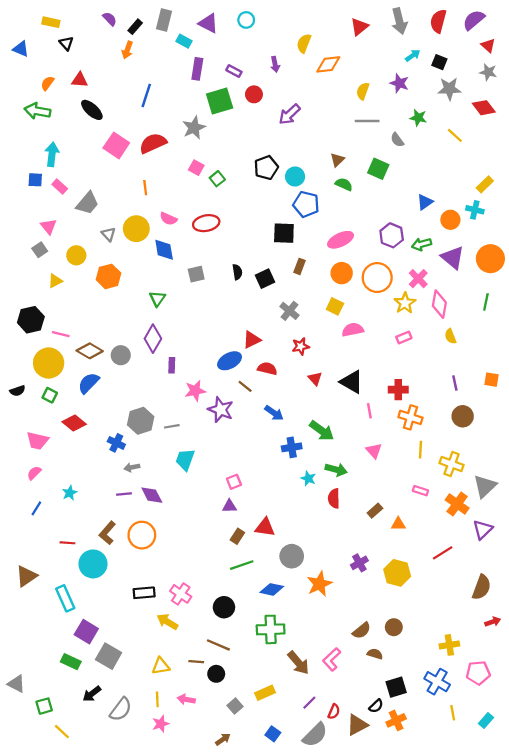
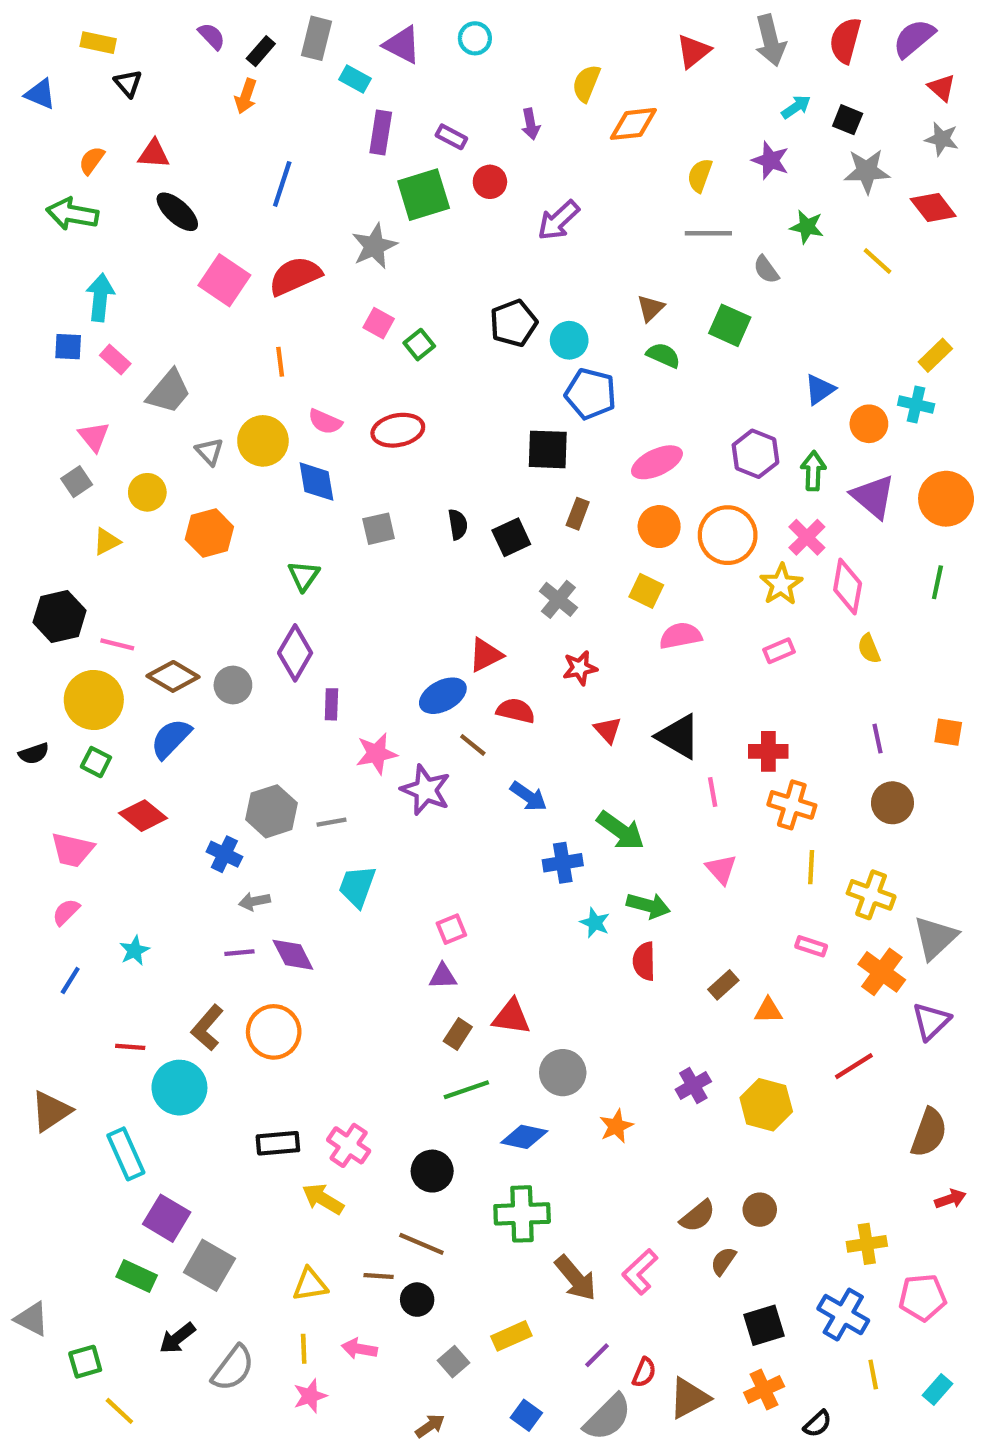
green arrow: (422, 244) -> (813, 471), turned 108
orange star: (319, 584) -> (616, 1126), size x0.7
brown semicircle: (375, 654) -> (723, 1261), turned -72
black semicircle: (376, 706) -> (818, 1424), moved

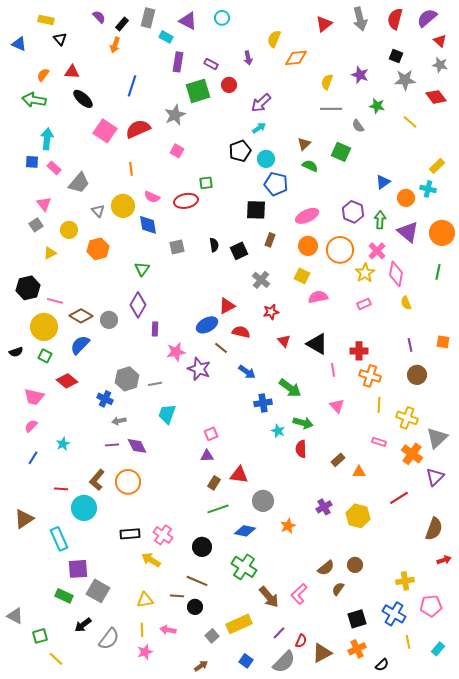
cyan arrow: (796, 107) -> (259, 128), moved
green square: (419, 345) -> (206, 183), moved, turned 32
green cross: (522, 1214) -> (244, 567), turned 35
purple square: (167, 1218) -> (78, 569), turned -35
yellow rectangle: (511, 1336) -> (239, 624), size x1.4

